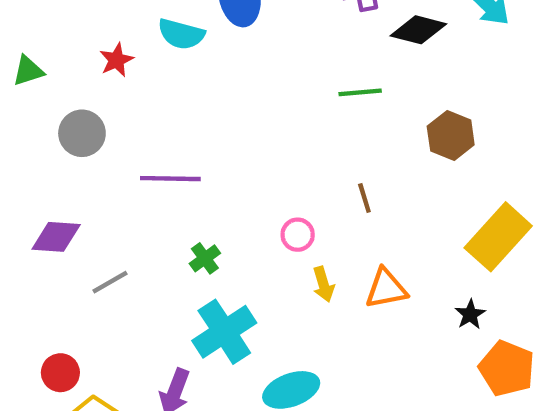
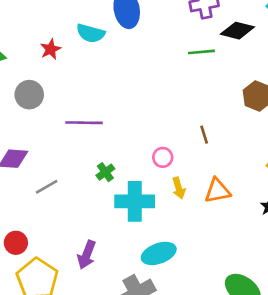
green line: (360, 92) -> (201, 52), moved
cyan cross: (224, 332) -> (135, 201), moved, turned 33

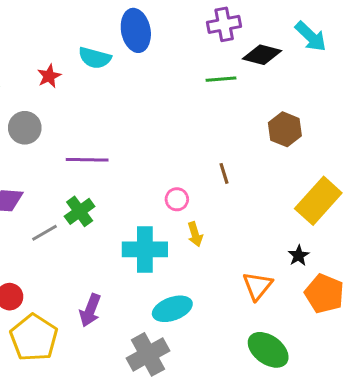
green cross: (105, 172) -> (80, 211), moved, size x1.4
orange triangle: (217, 191) -> (257, 286), moved, turned -40

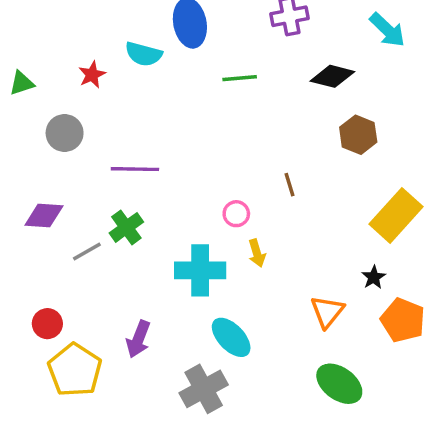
black diamond: (262, 55) -> (332, 76), moved
green line: (221, 79) -> (240, 78), moved
cyan ellipse: (172, 309) -> (231, 337), turned 66

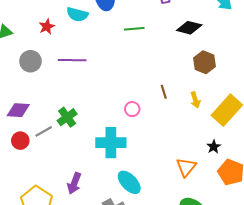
purple line: (135, 169) -> (72, 60), moved
yellow arrow: (257, 253) -> (195, 100), moved
red circle: (47, 324) -> (20, 141), moved

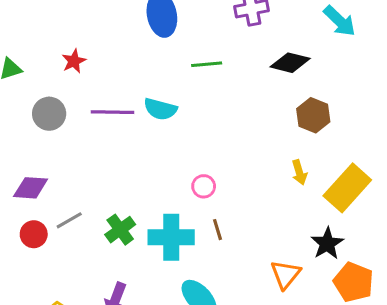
cyan semicircle: (77, 14) -> (160, 109), moved
brown line: (164, 92) -> (218, 230), moved
green cross: (67, 117) -> (120, 230), moved
black star: (214, 147) -> (327, 243), size x1.5

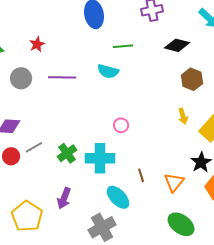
cyan semicircle: (160, 109) -> (108, 71), moved
brown line: (218, 230) -> (141, 175), moved

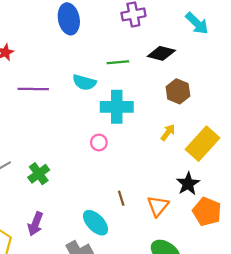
green line: (123, 46) -> (118, 62), moved
yellow arrow: (183, 116) -> (168, 132), turned -126
cyan cross: (100, 158) -> (117, 107), moved

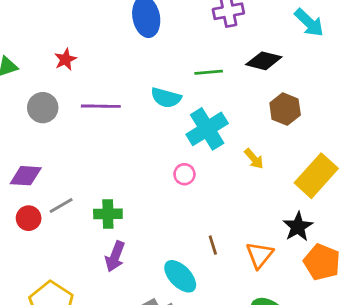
cyan cross: (117, 107) -> (207, 129), turned -32
yellow arrow: (168, 132) -> (254, 159), moved, turned 102
green cross: (39, 174) -> (108, 214), turned 35
purple arrow: (35, 224) -> (115, 256), moved

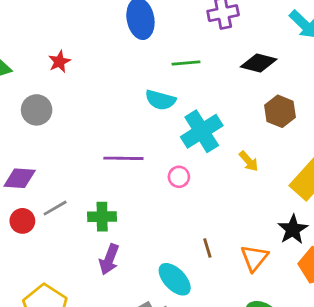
green line: (209, 72) -> (186, 63), moved
purple line: (101, 106) -> (123, 158), moved

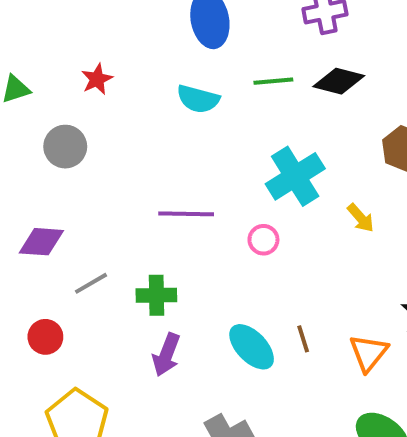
black diamond: (259, 63) -> (339, 81), moved
cyan semicircle: (160, 100) -> (198, 99), moved
red circle: (22, 221) -> (45, 337), moved
cyan ellipse: (175, 279) -> (252, 347), moved

